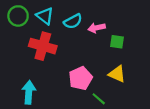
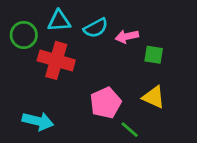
green circle: (18, 16) -> (24, 35), moved
cyan triangle: (45, 16) -> (59, 21), turned -42
cyan arrow: (29, 92) -> (38, 121), turned 100

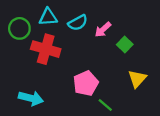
pink arrow: (127, 36) -> (103, 30), turned -30
green square: (154, 55) -> (125, 44), turned 35
yellow triangle: (154, 97) -> (137, 79), moved, turned 48

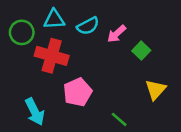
pink pentagon: (86, 83) -> (78, 92), moved
cyan arrow: (31, 98) -> (35, 112), turned 50

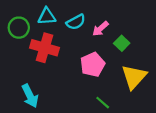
yellow triangle: (156, 90) -> (134, 77), size x1.4
pink pentagon: (78, 92) -> (93, 64), moved

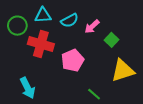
pink pentagon: (93, 64) -> (73, 60), moved
yellow triangle: (134, 77) -> (123, 71), turned 30

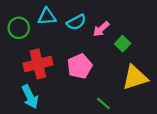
red cross: (41, 44) -> (38, 64), moved, turned -30

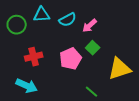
green square: (123, 44) -> (93, 48), moved
red cross: (38, 64) -> (34, 57), size x0.7
cyan arrow: (30, 97) -> (27, 86), turned -40

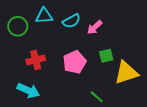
green square: (93, 48) -> (106, 56), moved, turned 32

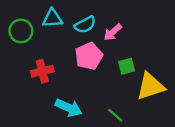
pink pentagon: (75, 62) -> (89, 56), moved
cyan arrow: (28, 91) -> (69, 108), moved

